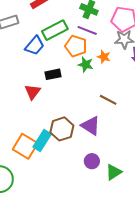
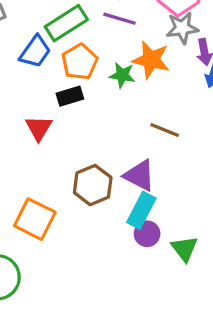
orange pentagon: (76, 46) -> (80, 62), moved, turned 30
orange star: (104, 57) -> (151, 60), size x1.6
cyan rectangle: (42, 140) -> (141, 210), moved
green triangle: (114, 172) -> (185, 249), turned -30

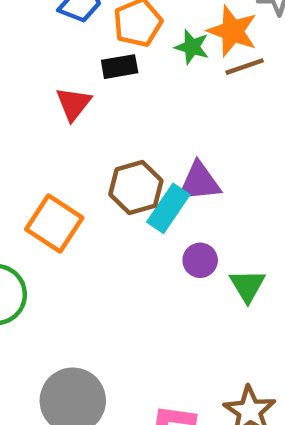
brown line: (165, 130) -> (245, 67), moved, turned -48
purple triangle: (140, 175) -> (199, 182), turned -40
cyan rectangle: (141, 210) -> (168, 208), moved

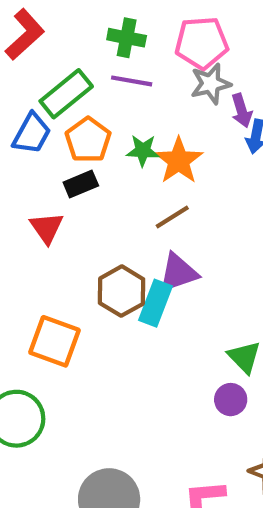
orange star: (232, 31) -> (179, 161), moved, turned 30
brown line: (245, 67) -> (172, 217), moved
purple circle: (200, 260) -> (231, 400), moved

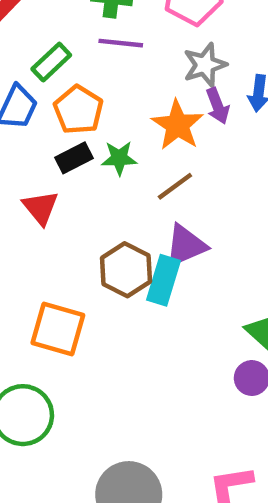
gray star: (211, 84) -> (205, 65), moved
green rectangle: (66, 94) -> (51, 62), size x0.7
purple arrow: (242, 111) -> (218, 106), moved
green star: (143, 151) -> (119, 158), moved

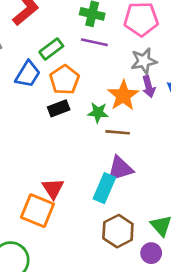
green star: (119, 158) -> (98, 113), moved
brown line: (175, 186) -> (118, 132), turned 35
red triangle: (41, 208) -> (53, 188), moved
brown hexagon: (126, 270) -> (118, 231), moved

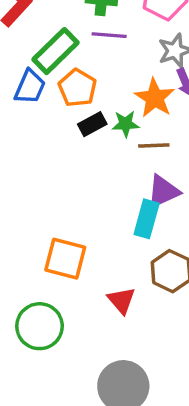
green rectangle: (51, 49) -> (56, 51), size x1.5
black rectangle: (59, 108) -> (92, 124), moved
red triangle: (53, 188) -> (121, 300), moved

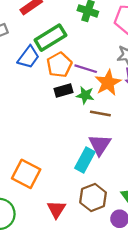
purple line: (109, 35) -> (86, 69), moved
purple triangle: (163, 191) -> (100, 145), turned -45

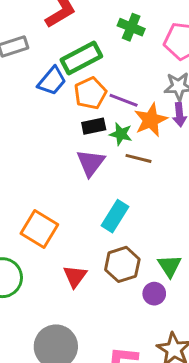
purple triangle: (100, 145) -> (91, 163), moved

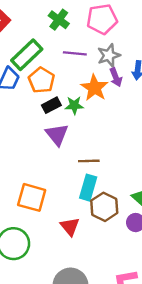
green cross: (131, 27) -> (59, 20), turned 30
purple line: (124, 100) -> (75, 53), moved
brown line: (138, 158) -> (89, 161), moved
cyan rectangle: (115, 216) -> (88, 188), moved

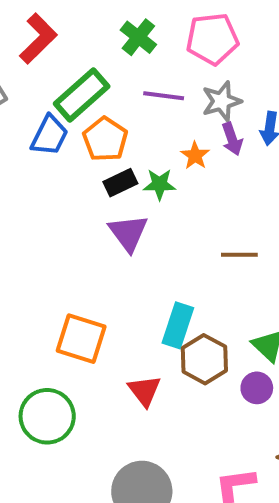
orange star: (94, 88) -> (195, 156), size x0.6
brown line: (89, 161) -> (239, 255), moved

